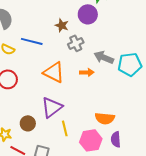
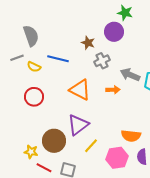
brown circle: (28, 123) -> (54, 141), size x1.5
yellow line: (65, 128) -> (91, 146), turned 56

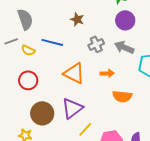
purple circle: (114, 32) -> (125, 20), moved
brown star: (88, 43) -> (77, 19), moved
gray arrow: (130, 75) -> (124, 47), moved
orange semicircle: (131, 136) -> (122, 96), moved
brown circle: (54, 141) -> (42, 113), moved

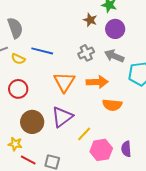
brown star: (77, 19) -> (90, 20), moved
orange triangle: (74, 73) -> (64, 82), turned 35
orange arrow: (107, 73) -> (97, 82), size x1.5
yellow line: (85, 129) -> (84, 134), moved

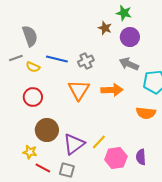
gray cross: (86, 53) -> (86, 61), moved
orange semicircle: (112, 105) -> (146, 113), moved
purple triangle: (62, 117) -> (74, 144), moved

